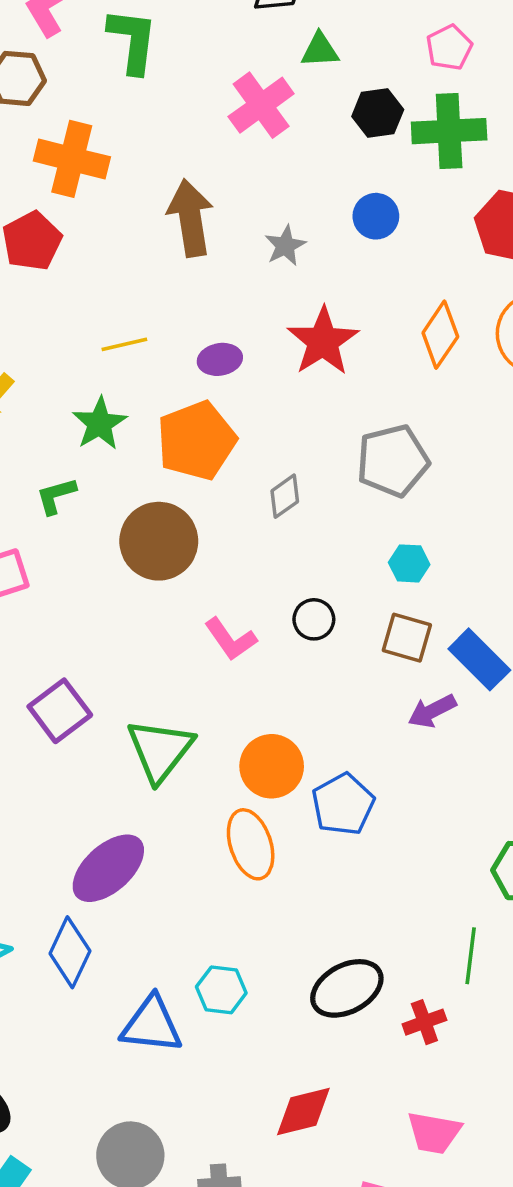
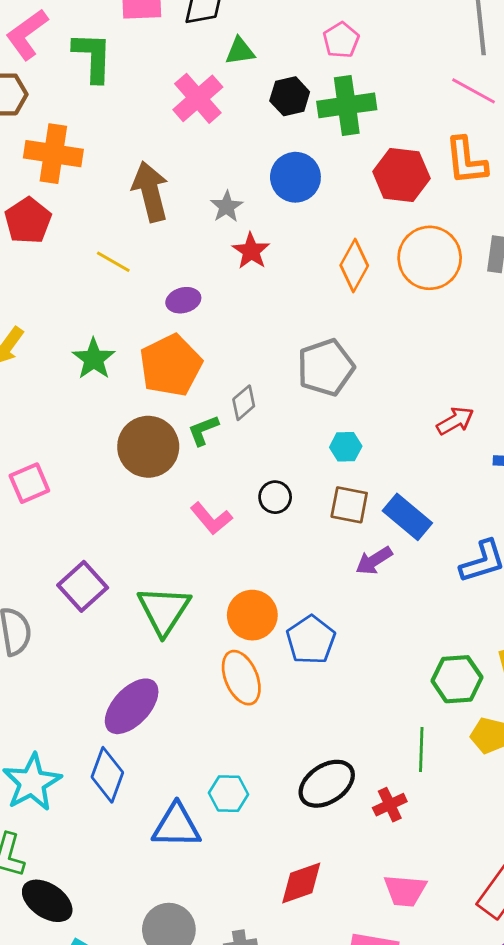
blue circle: (376, 216) -> (295, 177), size x1.4
red star: (323, 341) -> (251, 251), moved, size x0.7
yellow line: (124, 344) -> (113, 262), moved, turned 48
green L-shape: (56, 496) -> (203, 430), moved

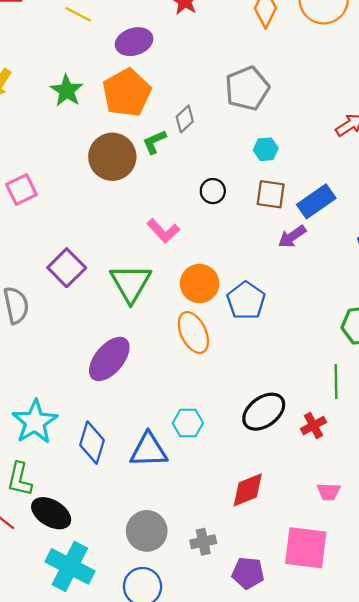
purple ellipse: (183, 300) -> (134, 42), size x1.4
blue rectangle: (407, 517) -> (316, 201), turned -72
pink L-shape: (211, 518) -> (163, 231), moved
blue diamond: (107, 775) -> (92, 443), moved
pink trapezoid: (405, 891) -> (329, 492), size x0.7

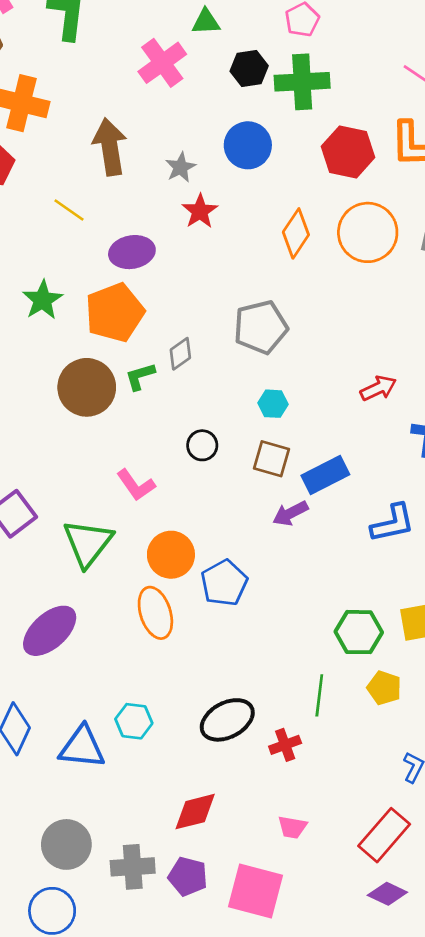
gray cross: (203, 542) -> (133, 867), size x1.4
purple pentagon: (248, 573) -> (188, 876), moved

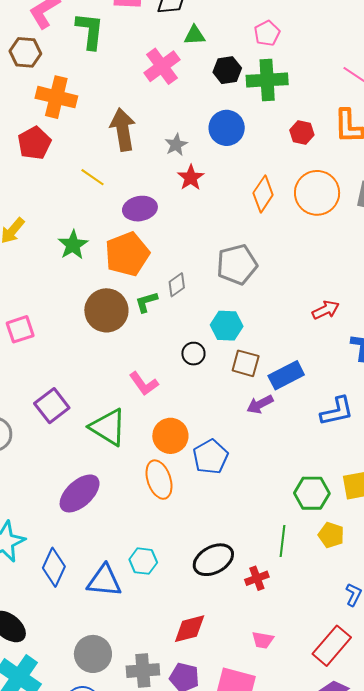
red hexagon: (348, 152) -> (302, 132), size x0.6
cyan hexagon: (273, 404) -> (227, 326), moved, size x1.4
green triangle: (88, 543) -> (108, 427), turned -36

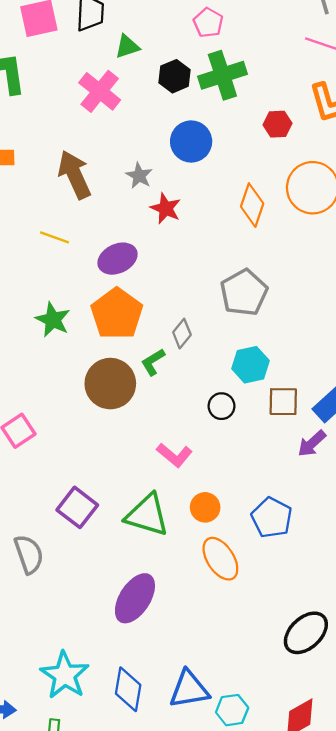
orange circle: (170, 436) -> (205, 507), moved, size x0.7
cyan hexagon: (143, 561) -> (232, 710), moved

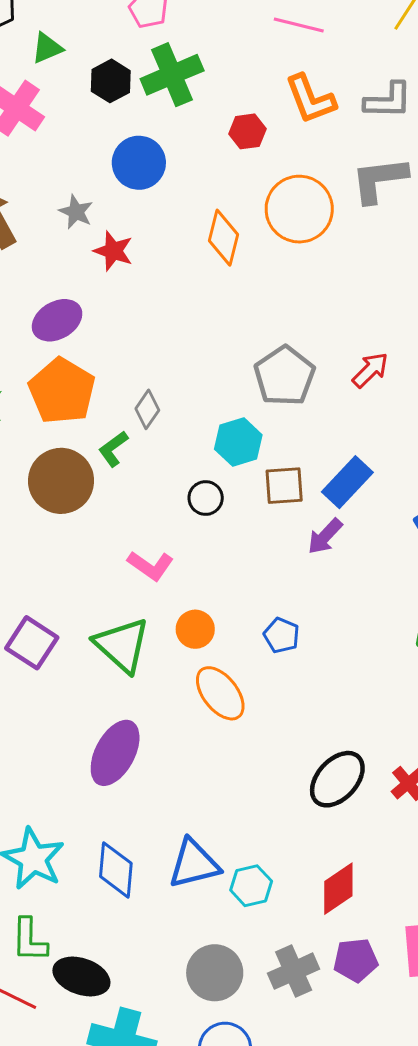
gray pentagon: (244, 293) -> (285, 376), moved
green triangle: (147, 515) -> (122, 645), turned 30
blue pentagon: (272, 518) -> (282, 635), size x0.7

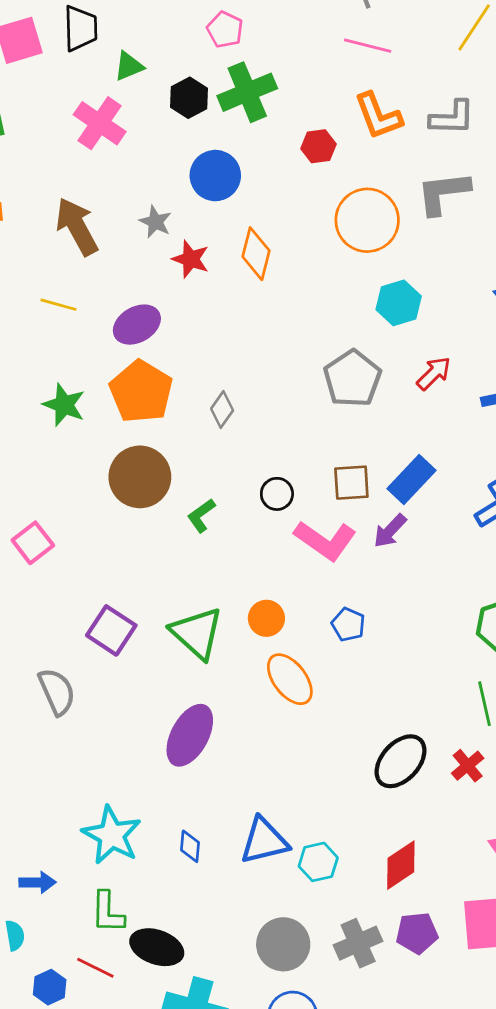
orange diamond: (224, 238) -> (256, 254), moved
cyan hexagon: (238, 442) -> (399, 303), moved
green L-shape: (113, 449) -> (201, 515), moved
pink L-shape: (151, 566) -> (325, 540), moved, size x1.4
blue diamond: (116, 870) -> (190, 846), size x0.6

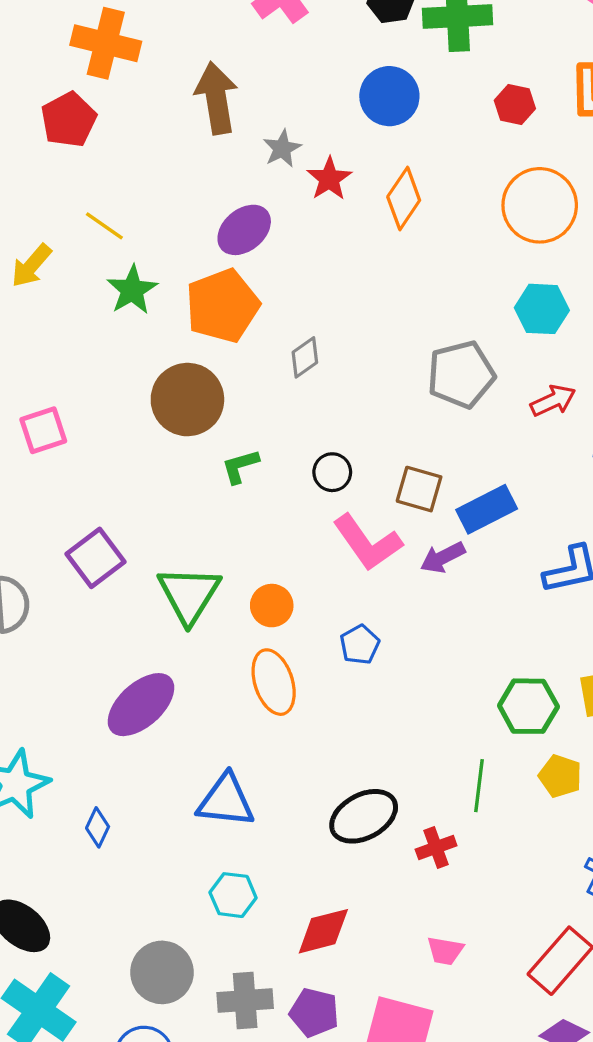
gray star: (155, 222) -> (282, 149), moved
yellow line: (58, 305) -> (104, 226), moved
purple ellipse: (137, 325) -> (244, 230), turned -30
blue triangle: (264, 841) -> (226, 801), moved

